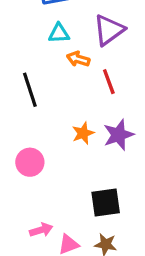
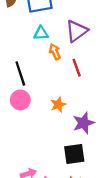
orange arrow: (78, 59) -> (55, 52), turned 49
purple star: (119, 135) -> (84, 123), moved
pink circle: (30, 162) -> (20, 100), moved

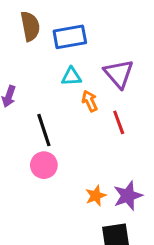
purple triangle: (77, 31) -> (119, 74), turned -35
orange star: (58, 105) -> (96, 196), moved

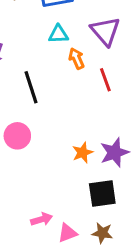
pink circle: (44, 165) -> (17, 136), moved

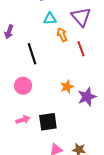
orange star: (83, 153) -> (67, 87), moved
black square: (102, 194) -> (48, 122), moved
pink arrow: (42, 219) -> (23, 120), moved

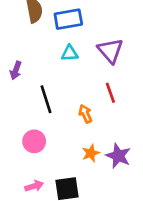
orange arrow: (62, 35) -> (85, 114), moved
orange star: (67, 87) -> (91, 153), moved
purple star: (87, 97) -> (118, 156), turned -30

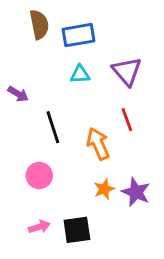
purple arrow: (16, 70) -> (18, 94), turned -78
orange arrow: (85, 114) -> (98, 144), size x1.5

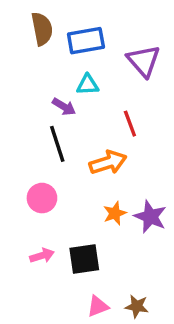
purple triangle: (127, 71) -> (144, 61), moved
purple arrow: (18, 94) -> (64, 107), moved
red line: (127, 120) -> (130, 124), moved
orange arrow: (98, 144) -> (108, 162), turned 96

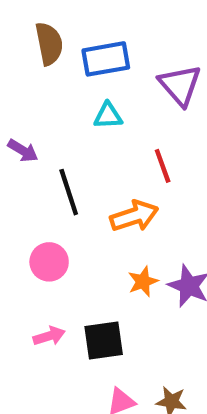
purple arrow: (64, 107) -> (23, 151), moved

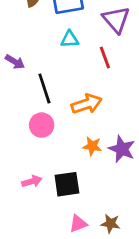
red line: (163, 166) -> (105, 58), moved
pink circle: (49, 262) -> (42, 125), moved
orange star: (143, 282) -> (92, 146), turned 30

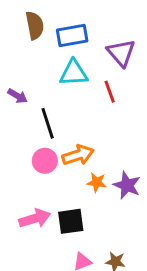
cyan triangle: (70, 39) -> (74, 73), size x1.5
orange arrow: (87, 104) -> (78, 155), moved
pink arrow: (32, 181) -> (35, 218), size x1.5

